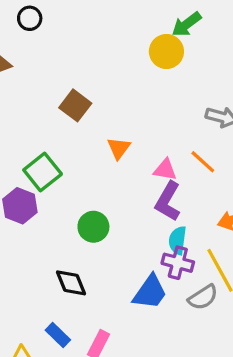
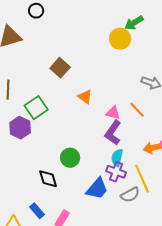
orange triangle: (119, 148) -> (85, 97), turned -35
green circle: (93, 227) -> (70, 158), moved

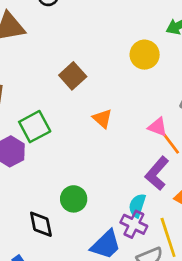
yellow circle: (120, 39) -> (145, 55), moved
pink triangle: (113, 113) -> (158, 127), moved
purple L-shape: (113, 133) -> (157, 173), moved

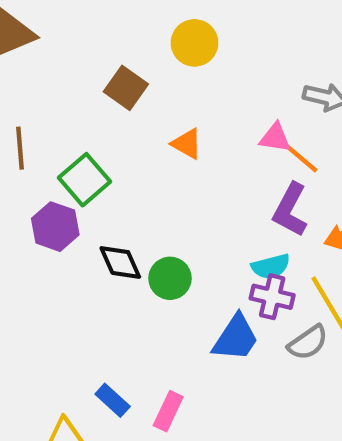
yellow circle: (145, 55) -> (194, 43), moved
cyan semicircle: (137, 205) -> (271, 266), turned -110
black diamond: (41, 224) -> (120, 262), moved

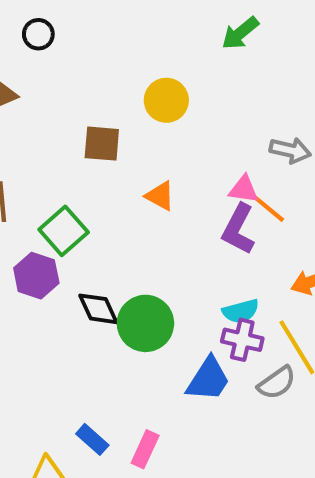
brown square: (126, 88) -> (102, 144), turned -30
purple L-shape: (290, 210) -> (238, 229), moved
green circle: (170, 278) -> (145, 323), size x1.4

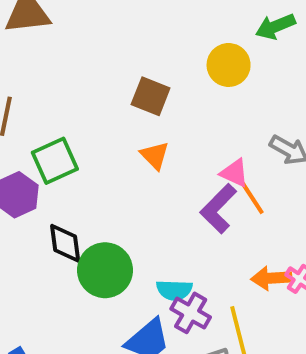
yellow circle: (166, 100) -> (229, 65), moved
brown square: (102, 144) -> (151, 96), moved
cyan semicircle: (241, 311) -> (174, 290), moved

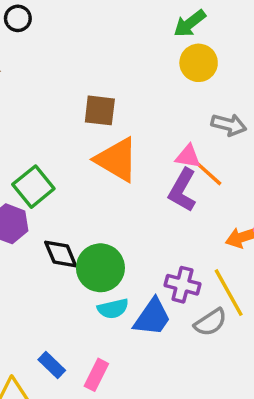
yellow circle: (229, 65) -> (199, 63), moved
orange triangle: (155, 155) -> (117, 160), size x1.8
cyan semicircle: (174, 290) -> (113, 309), moved

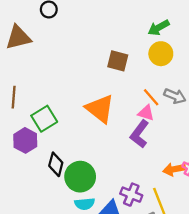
brown square: (100, 110) -> (118, 61), moved
orange line: (209, 174) -> (151, 97), moved
black diamond: (61, 254) -> (56, 164), turned 30

